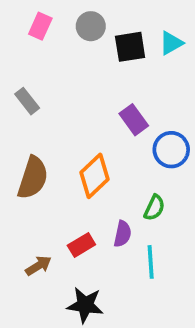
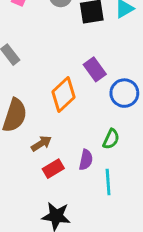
orange diamond: (95, 176) -> (64, 95), moved
brown arrow: (38, 266) -> (41, 143), moved

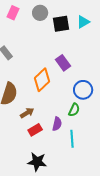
blue circle: (124, 93) -> (83, 90), moved

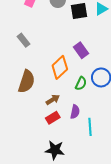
green semicircle: (74, 110) -> (81, 84), moved
brown arrow: (27, 113) -> (53, 100), moved

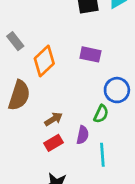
purple rectangle: (81, 50) -> (90, 54), turned -42
orange diamond: (60, 67) -> (44, 61), moved
green semicircle: (81, 84) -> (101, 114), moved

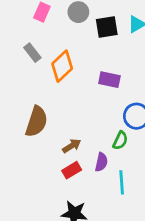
gray rectangle: (15, 41) -> (32, 53), moved
orange diamond: (44, 61) -> (62, 66), moved

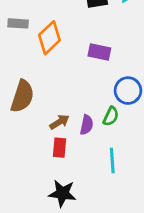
gray rectangle: (32, 53) -> (18, 23), turned -48
purple semicircle: (101, 162) -> (87, 125), moved
red rectangle: (72, 170) -> (59, 148), turned -54

